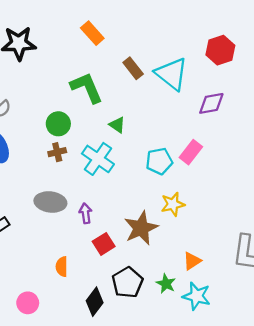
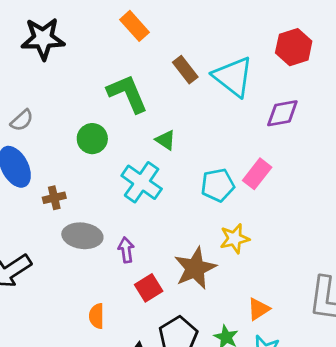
brown cross: (57, 152) -> (54, 198), moved

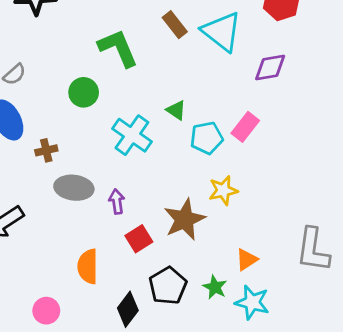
green triangle: (166, 140) -> (176, 110), moved
orange semicircle: (97, 316) -> (88, 266), size x1.4

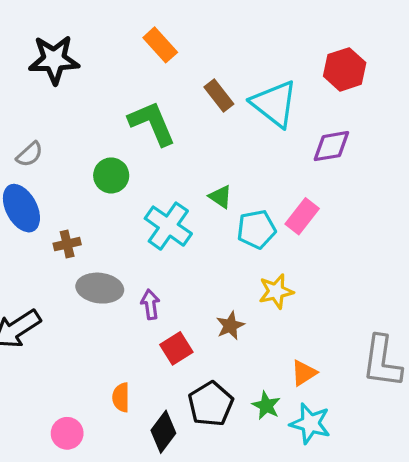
brown star: (184, 219) -> (230, 326), size x0.6
orange semicircle: (88, 266) -> (121, 397), moved, size x0.7

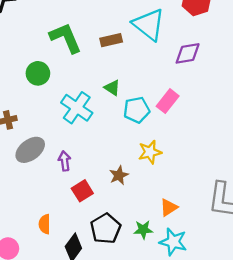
brown rectangle: (219, 96) -> (111, 40), moved, turned -65
gray ellipse: (100, 288) -> (30, 150), turned -44
green star: (266, 406) -> (143, 230), turned -30

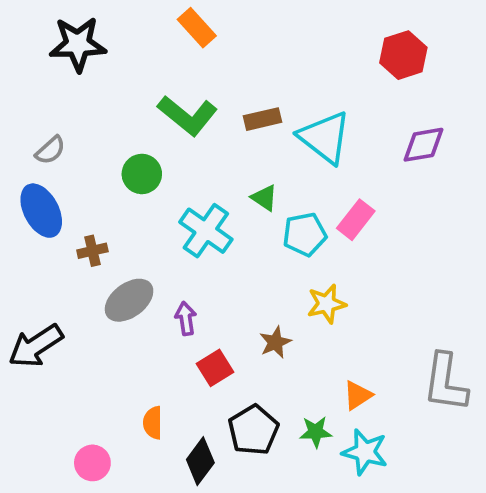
cyan triangle: (149, 25) -> (325, 137), moved
green L-shape: (66, 38) -> (188, 115), turned 152
purple diamond: (188, 53) -> (423, 145), moved

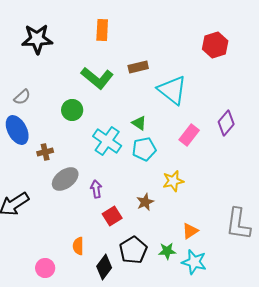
orange rectangle: (197, 28) -> (102, 30), turned 45
brown rectangle: (263, 119) -> (138, 67), moved
purple diamond: (423, 145) -> (226, 123), moved, turned -40
cyan pentagon: (305, 234) -> (144, 149), moved

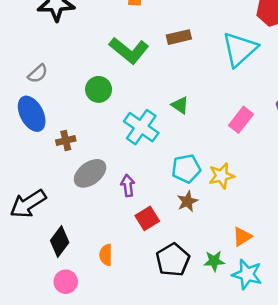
cyan triangle: (172, 90) -> (240, 49), moved, turned 40
cyan pentagon: (144, 149) -> (186, 169), moved
black diamond: (104, 267) -> (60, 242), moved

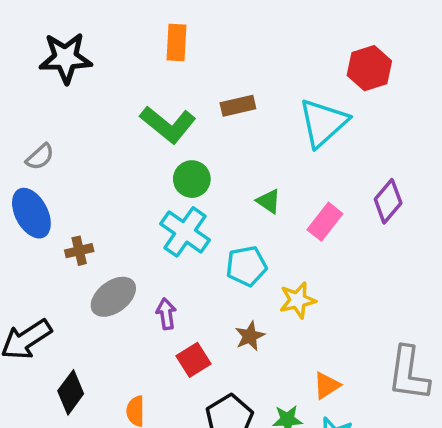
green circle: (99, 89) -> (192, 179), moved
green triangle: (180, 105) -> (269, 201), moved
cyan pentagon: (186, 169) -> (246, 266), moved

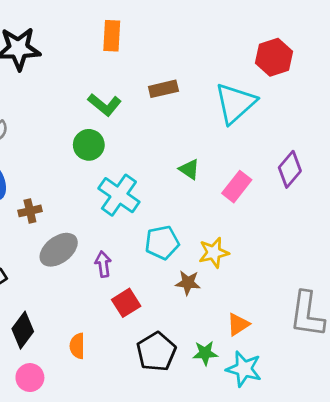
green L-shape: (168, 124) -> (105, 105), size x0.7
green circle: (192, 179) -> (89, 145), moved
cyan pentagon: (246, 266) -> (162, 243), moved
brown star: (250, 336) -> (188, 283), moved, turned 30

